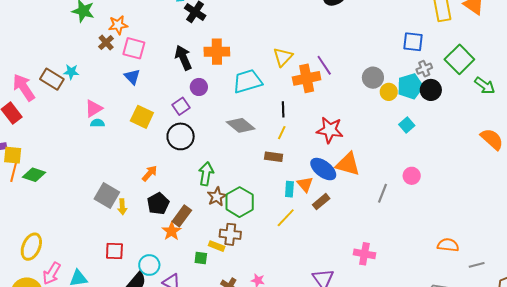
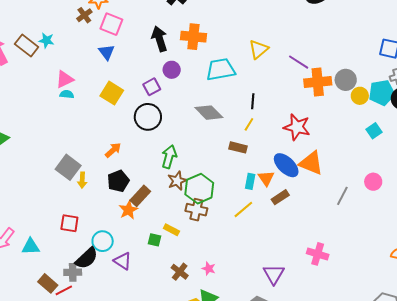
purple line: (324, 65) -> (299, 62), turned -30
orange cross: (307, 78) -> (318, 82), moved
brown cross: (230, 234) -> (196, 210), moved

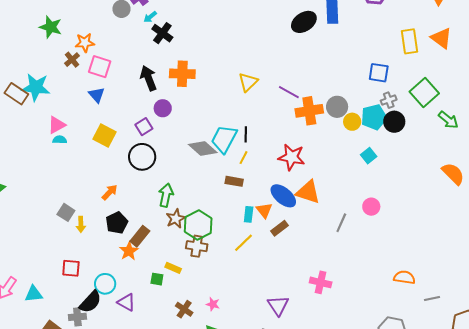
cyan star: (46, 40) -> (36, 87), size x1.8
cyan trapezoid: (221, 70) -> (224, 139), moved, turned -48
gray square: (68, 167) -> (66, 212), size x0.7

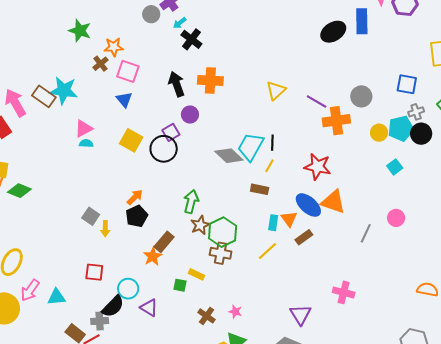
gray circle: (337, 107) -> (361, 96), moved
black circle: (142, 157) -> (164, 149), moved
black pentagon: (117, 223) -> (137, 216), moved

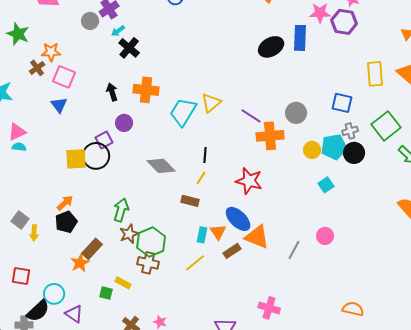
black arrow: (177, 84) -> (112, 92), size x0.7
yellow square: (131, 140) -> (76, 159), moved, turned -35
cyan trapezoid: (251, 147) -> (183, 112), moved
orange triangle: (333, 202) -> (257, 237), moved

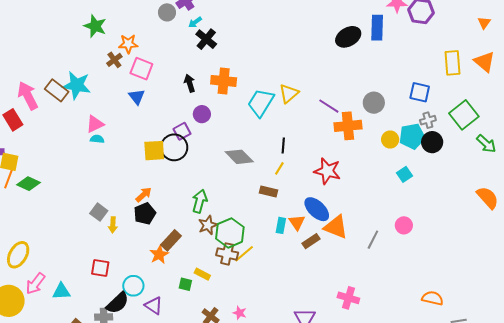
yellow line: (195, 263) -> (244, 254), moved

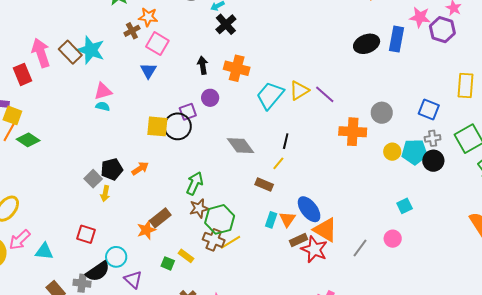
purple line: (329, 106) -> (325, 94), moved
red star: (327, 171) -> (314, 249), moved
cyan square: (404, 174) -> (405, 206), moved
black pentagon: (145, 214) -> (112, 169), moved

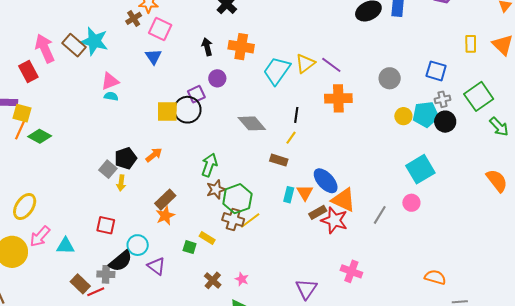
yellow rectangle: (466, 86) -> (471, 44), size x0.7
orange cross: (353, 132) -> (338, 98), moved
cyan square: (405, 206) -> (420, 169), size x1.8
brown rectangle: (160, 218) -> (165, 200), moved

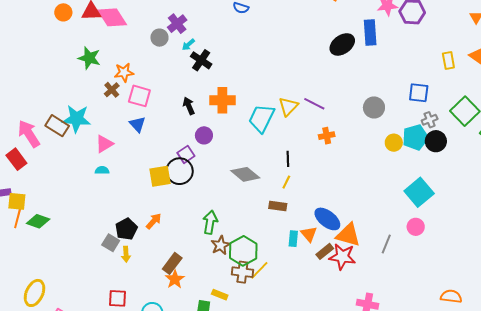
pink triangle: (110, 81) -> (104, 144), moved
orange cross: (338, 98) -> (327, 136), size x0.6

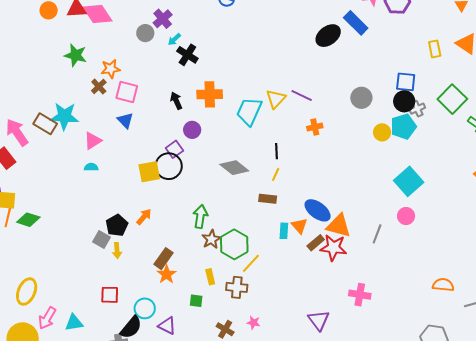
blue rectangle: (370, 32) -> (356, 23), turned -40
black circle: (436, 141) -> (404, 101), moved
brown cross: (242, 272) -> (237, 287), moved
yellow rectangle: (220, 295) -> (210, 277), moved, turned 56

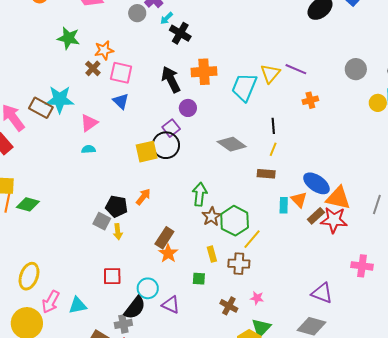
black arrow: (176, 101) -> (171, 79), size x1.5
black pentagon: (117, 225) -> (116, 206), turned -30
purple triangle: (319, 320) -> (322, 293), turned -30

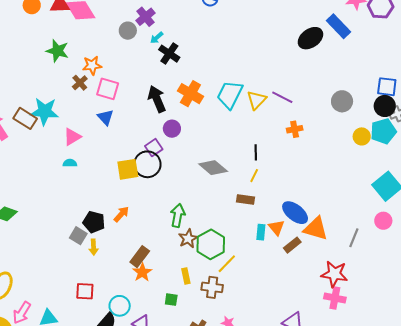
orange cross: (204, 72) -> (190, 94), turned 30
cyan trapezoid: (244, 87) -> (230, 95), moved
red star: (334, 220) -> (334, 274), moved

